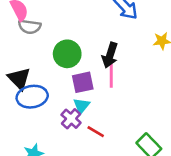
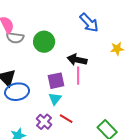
green circle: (67, 54) -> (44, 42), moved
black arrow: (110, 55) -> (77, 60), turned 84
purple cross: (71, 119) -> (44, 122), moved

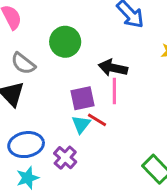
gray semicircle: (15, 38) -> (23, 63), moved, turned 30
blue ellipse: (17, 92) -> (26, 145), moved
red line: (66, 119) -> (97, 120), moved

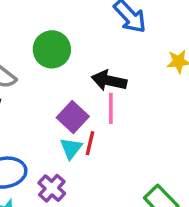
purple square: (83, 98) -> (73, 117), turned -35
red line: (97, 120) -> (90, 143), turned 72

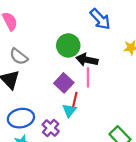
green circle: (52, 49) -> (68, 45), moved
cyan triangle: (71, 148) -> (69, 110), moved

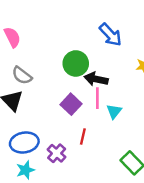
red line: (75, 99) -> (83, 137), moved
cyan triangle: (69, 110) -> (114, 111), moved

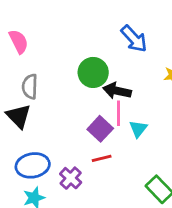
gray semicircle: (22, 75) -> (30, 87), turned 54
purple square: (71, 104) -> (100, 129), moved
red line: (83, 137) -> (102, 158), turned 63

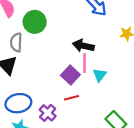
green circle: (93, 72) -> (35, 22), moved

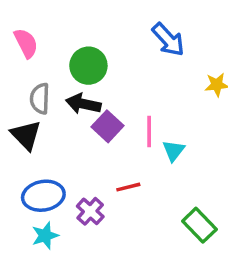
green circle: (35, 22) -> (88, 66), moved
black arrow: (83, 46) -> (83, 104), moved
purple square: (70, 75) -> (108, 126), moved

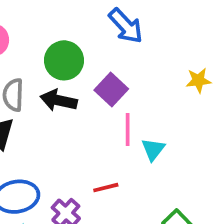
blue arrow: (168, 40) -> (126, 26), moved
purple square: (108, 126) -> (111, 89), moved

